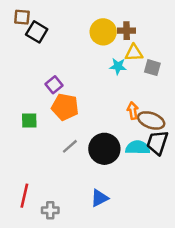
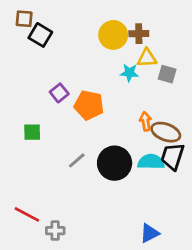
orange pentagon: (65, 107) -> (89, 105), moved
red line: (24, 196) -> (27, 214), turned -75
blue triangle: (99, 198) -> (150, 233), moved

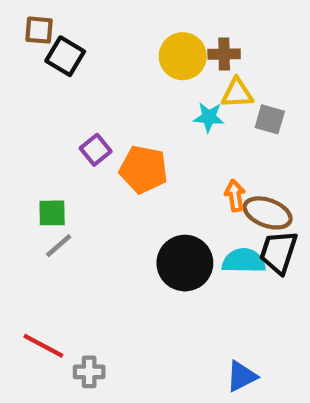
gray line: (77, 160) -> (59, 246), moved

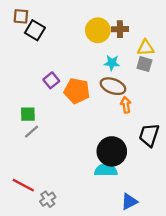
yellow triangle: (237, 93) -> (146, 48), moved
brown ellipse: (268, 213) -> (113, 86), moved
cyan semicircle: (244, 261) -> (106, 170), moved
black circle: (185, 263) -> (112, 151), moved
gray cross: (89, 372) -> (48, 199), turned -35

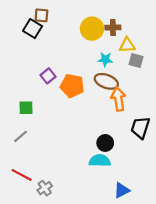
brown square: (21, 16) -> (41, 15), moved
yellow triangle: (146, 48) -> (127, 45), moved
orange arrow: (126, 105) -> (118, 99), size x1.5
gray line: (31, 132) -> (21, 136), moved
black circle: (112, 151) -> (105, 143), size x0.6

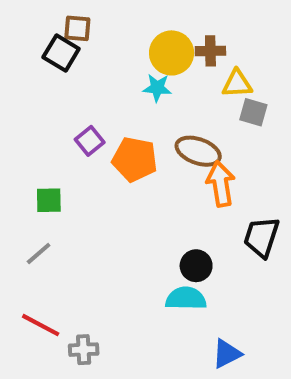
cyan star: (105, 59) -> (157, 88), moved
gray cross: (45, 188) -> (84, 350), turned 32

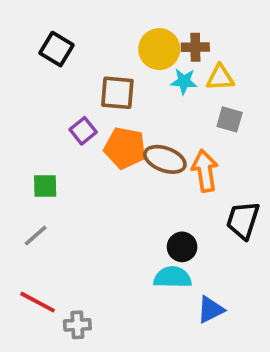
brown square: (77, 28) -> (117, 93), moved, size x1.4
cyan star: (157, 88) -> (184, 81), moved
gray square: (253, 112) -> (230, 119), moved
brown ellipse: (198, 151) -> (165, 159), moved
blue triangle: (227, 354) -> (211, 310), moved

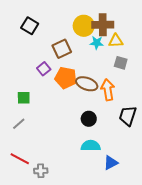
brown cross: (195, 47) -> (103, 25), size x1.5
brown square: (117, 93) -> (62, 49), turned -30
black circle: (182, 247) -> (89, 119), moved

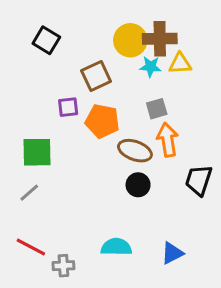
gray square: (121, 63) -> (157, 109), moved, turned -32
purple square: (44, 69) -> (68, 107), turned 32
brown ellipse: (87, 84) -> (135, 151), moved
green square: (24, 98) -> (37, 152), size x1.5
cyan semicircle: (91, 146) -> (116, 247), moved

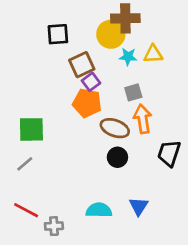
brown cross: (160, 39) -> (125, 18), moved
black square: (46, 40) -> (58, 34), moved, turned -35
purple square: (68, 107) -> (91, 82), moved, turned -30
blue triangle: (172, 253) -> (139, 206), moved, turned -30

